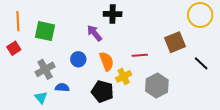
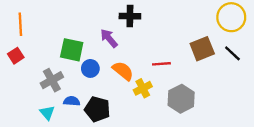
green square: (45, 31) -> (72, 50), moved
orange semicircle: (106, 61) -> (123, 71), turned -30
black line: (201, 63) -> (232, 53), moved
black pentagon: (102, 92) -> (97, 109), moved

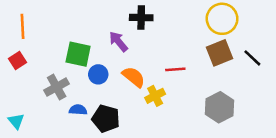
yellow circle: (231, 17) -> (222, 19), moved
gray hexagon: (181, 99) -> (219, 107), moved
cyan triangle: (47, 113) -> (16, 121), moved

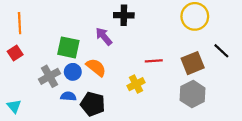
brown square: (219, 53) -> (193, 63), moved
blue circle: (98, 74) -> (73, 72), moved
orange semicircle: (134, 77) -> (96, 67), moved

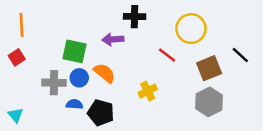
yellow circle: (195, 16) -> (191, 29), moved
purple arrow: (104, 36) -> (113, 39), turned -54
red line: (154, 61) -> (167, 55), moved, turned 42
gray cross: (49, 76) -> (54, 83), turned 30

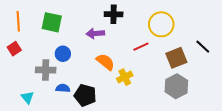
green square: (74, 51) -> (52, 22), moved
red line: (167, 55) -> (141, 47), turned -63
orange semicircle: (104, 73) -> (105, 62), moved
blue circle: (79, 78) -> (63, 54), moved
cyan triangle: (16, 115) -> (27, 97), moved

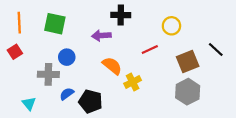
yellow circle: (161, 24) -> (171, 26), size x0.7
blue semicircle: (63, 88) -> (67, 94), turned -40

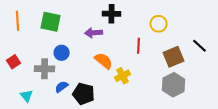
red line: (150, 50) -> (139, 46), turned -63
red square: (15, 52) -> (14, 62), moved

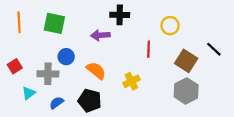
brown square: (174, 57) -> (186, 61), turned -35
orange semicircle: (104, 61) -> (96, 71), moved
blue semicircle: (62, 87) -> (57, 103), moved
cyan triangle: (27, 96) -> (29, 93), moved, turned 32

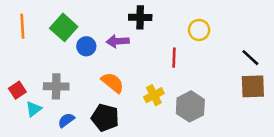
green square: (54, 23) -> (64, 27), turned 30
blue circle: (66, 57) -> (86, 46), moved
brown square: (186, 61) -> (253, 86), moved, turned -35
red square: (15, 66) -> (17, 90), moved
gray hexagon: (186, 91) -> (190, 106), moved

